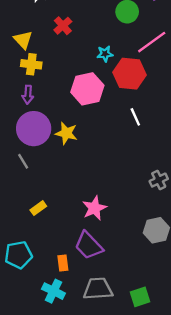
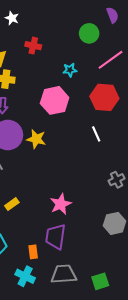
red cross: (63, 26) -> (33, 46), turned -35
red hexagon: (129, 74) -> (104, 97), moved
white line: (135, 117) -> (96, 134), moved
purple trapezoid: (89, 245) -> (56, 237), turned 52

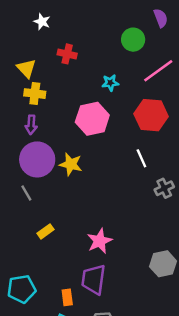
gray cross: (117, 180) -> (164, 188), moved
yellow rectangle: (12, 204) -> (46, 231), moved

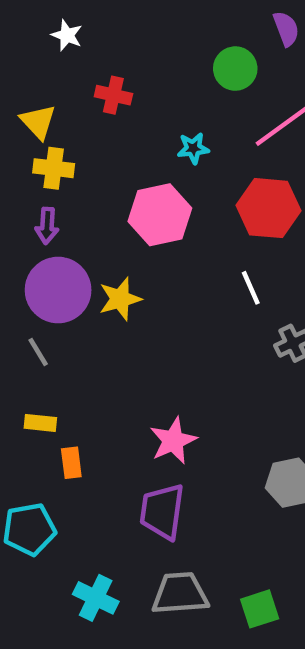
yellow star: (71, 164) -> (120, 299), turned -30
yellow rectangle: (46, 231) -> (40, 423), moved, turned 42
orange rectangle: (67, 297) -> (71, 463), moved

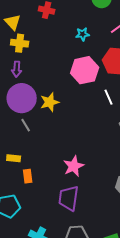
pink hexagon: (160, 215) -> (85, 70), moved
gray line: (38, 352) -> (26, 125), moved

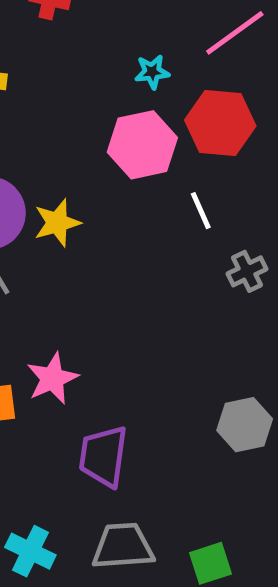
cyan star: (83, 34) -> (152, 72), moved
pink star: (74, 166) -> (52, 378), moved

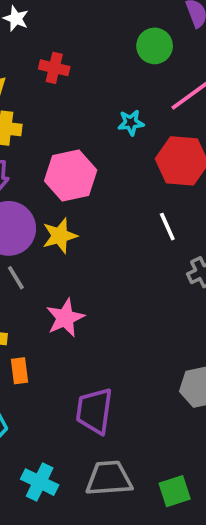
pink hexagon: (142, 145) -> (71, 175), moved
pink star: (52, 378) -> (65, 318), moved

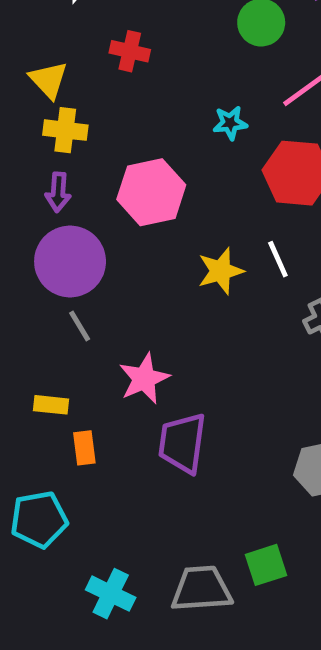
yellow star: (60, 236) -> (221, 271), moved
purple trapezoid: (94, 411) -> (182, 443), moved
green square: (175, 491) -> (266, 565), moved

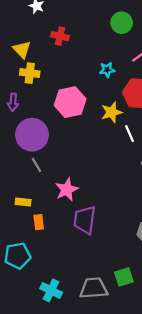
purple arrow: (58, 192) -> (13, 102), moved
yellow star: (221, 271) -> (112, 112), moved

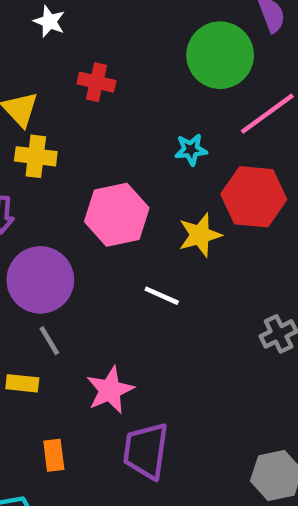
green circle: (122, 23) -> (220, 55), size x1.5
white line: (129, 134) -> (162, 296), moved, turned -42
yellow rectangle: (23, 202) -> (22, 383), moved

